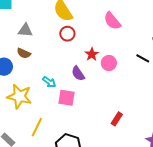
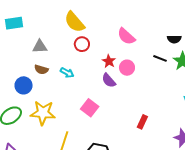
pink semicircle: (112, 21) -> (126, 36), moved
purple semicircle: (78, 73) -> (109, 80), moved
cyan arrow: (49, 82) -> (67, 73), moved
pink square: (66, 98) -> (90, 108), turned 36

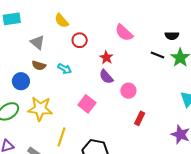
yellow semicircle: (74, 22) -> (62, 21), moved, size x0.7
gray triangle: (40, 47) -> (37, 42), turned 42
pink circle: (127, 68) -> (128, 91), moved

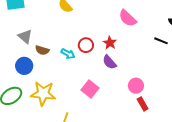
red circle: (80, 40) -> (86, 45), moved
gray triangle: (37, 42) -> (25, 36), moved
pink circle: (128, 91) -> (136, 86), moved
red rectangle: (140, 118) -> (143, 104), turned -56

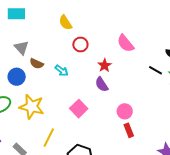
red circle: (86, 45) -> (80, 44), moved

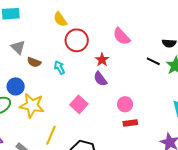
red circle: (80, 44) -> (77, 40), size x1.5
cyan arrow: (62, 71) -> (59, 68), turned -152
blue circle: (17, 77) -> (16, 86), moved
red rectangle: (129, 130) -> (130, 123), turned -72

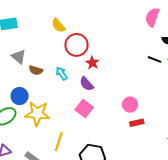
pink semicircle: (122, 36) -> (152, 17), moved, turned 66
red star: (102, 60) -> (92, 63), moved
purple semicircle: (100, 79) -> (86, 84), moved

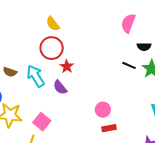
yellow semicircle: (58, 25) -> (53, 24), moved
cyan arrow: (62, 73) -> (36, 76), size x1.6
pink square: (84, 108) -> (42, 122), moved

